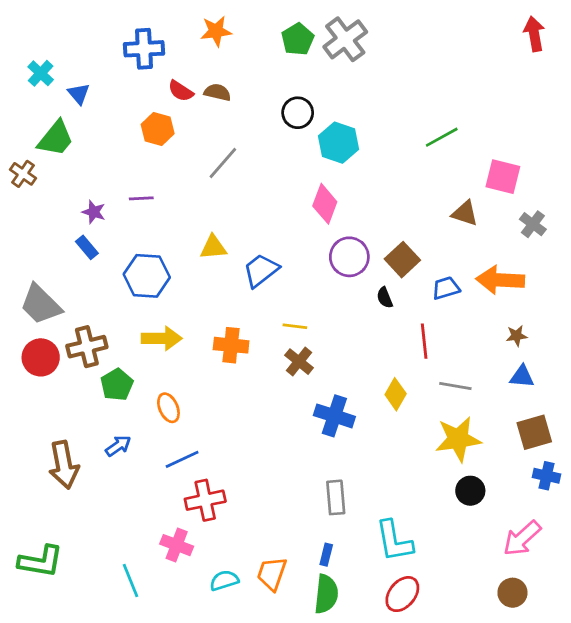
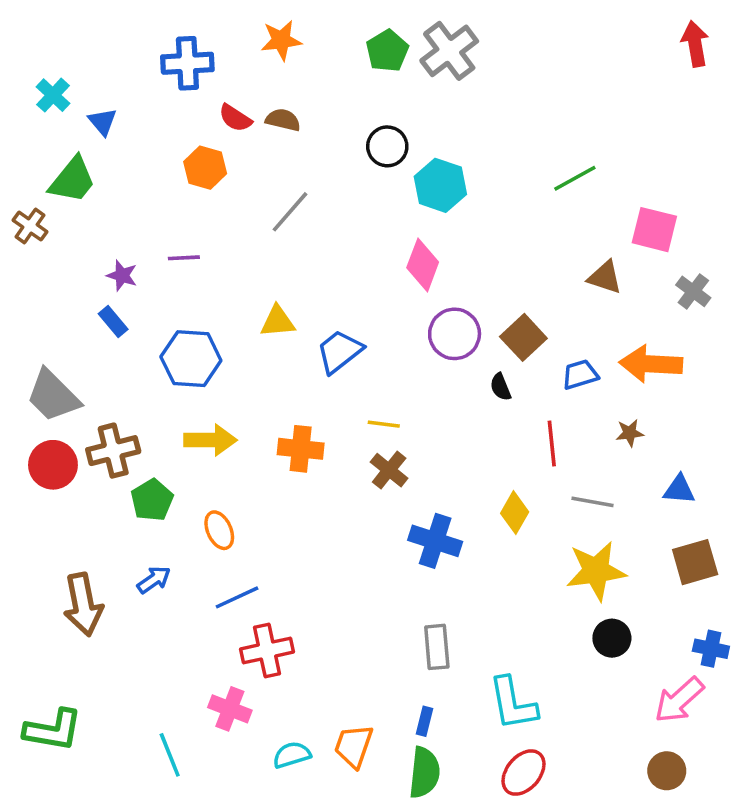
brown star: (517, 336) -> (630, 433), moved
blue cross: (546, 476) -> (711, 649), moved

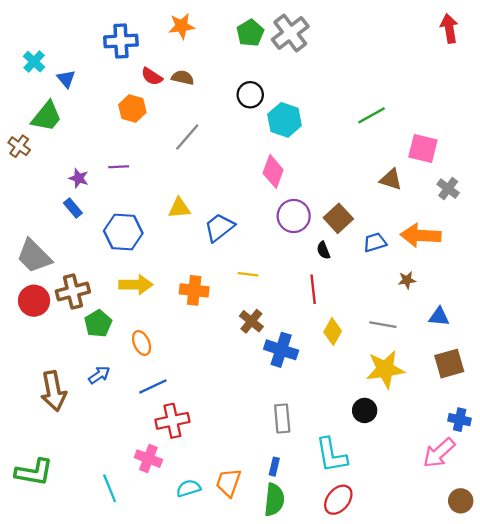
red line: (552, 444) -> (313, 289), moved
brown cross: (389, 470) -> (251, 321), moved
black circle: (612, 638) -> (365, 410), moved
brown circle: (667, 771) -> (461, 501), moved

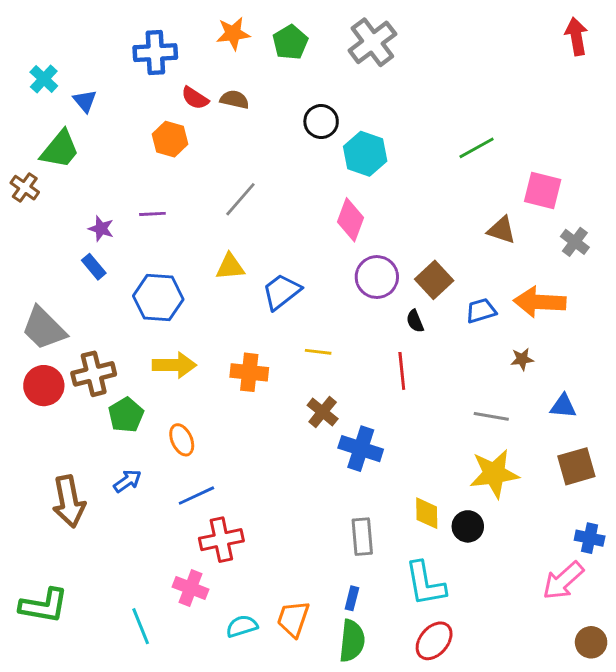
green pentagon: (250, 33) -> (290, 42), moved
gray line: (187, 137) -> (240, 199), moved
yellow diamond: (333, 332) -> (427, 513), moved, turned -30

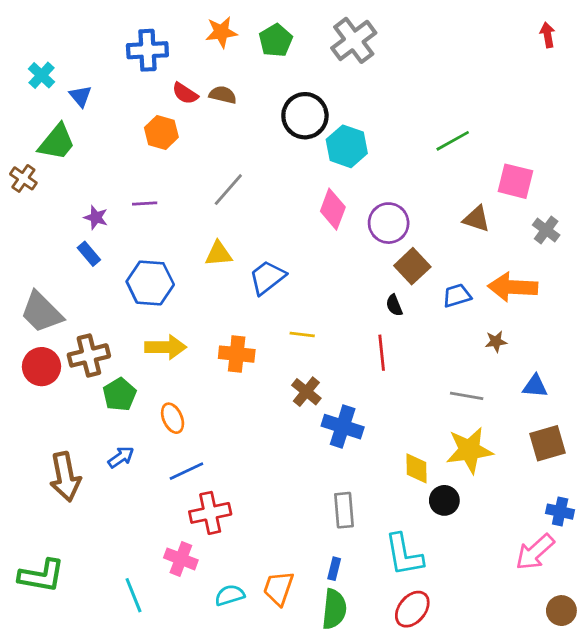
red arrow: (576, 36) -> (547, 35), size x0.7
black circle: (321, 122) -> (305, 116), size x1.4
purple circle: (377, 277) -> (389, 223), moved
yellow diamond: (427, 513) -> (416, 468), moved

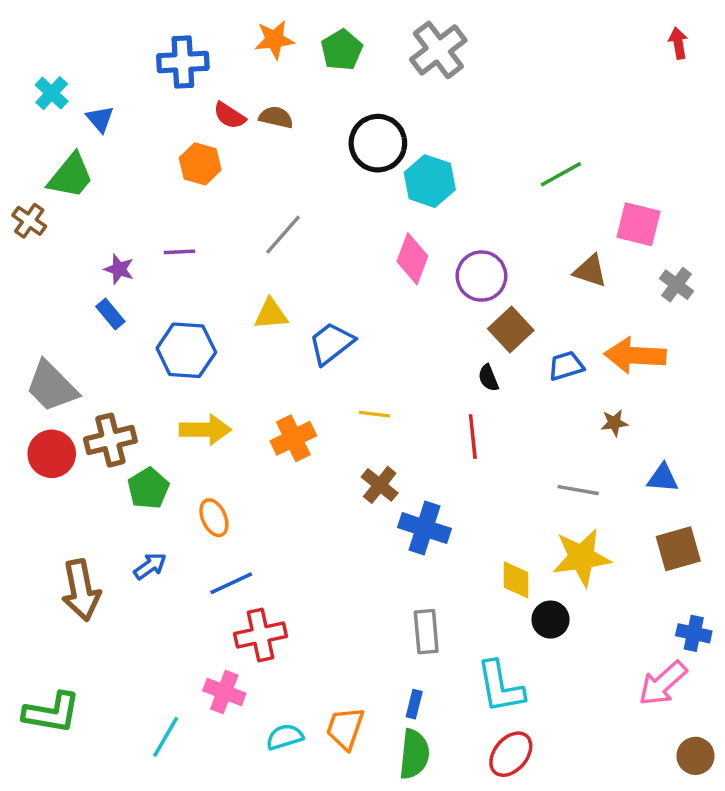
orange cross: (237, 354) -> (293, 438), turned -32
cyan line: (133, 595) -> (166, 737), turned 52

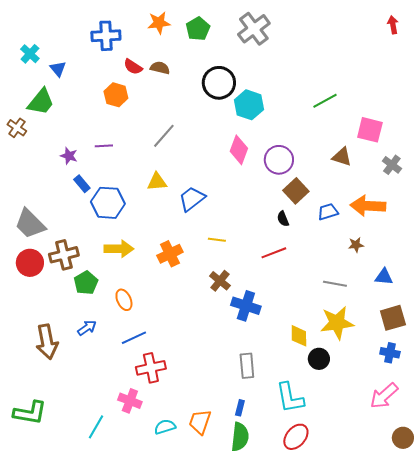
blue rectangle: (110, 314) -> (82, 184), moved
red line: (473, 437) -> (274, 253), turned 75
blue cross: (694, 633) -> (390, 353), moved

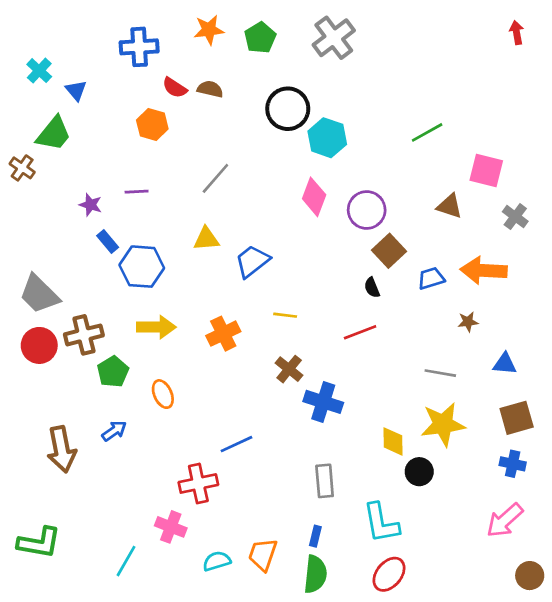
blue line: (134, 338) -> (236, 444), moved

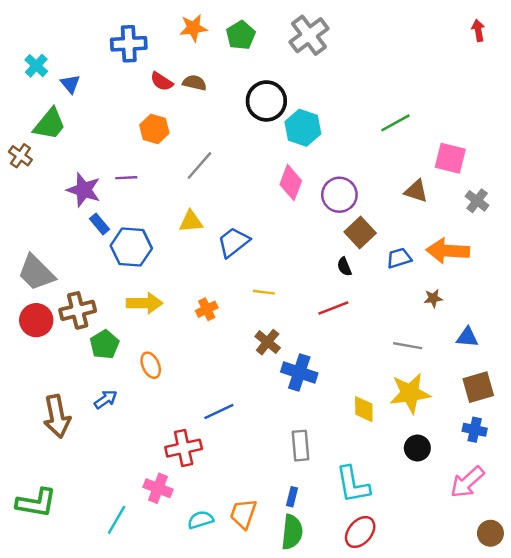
orange hexagon: (152, 125) -> (154, 129), moved
purple star: (90, 205) -> (84, 190), size x1.6
orange cross: (223, 334) -> (207, 309), size x0.7
black circle: (419, 472) -> (417, 448), moved

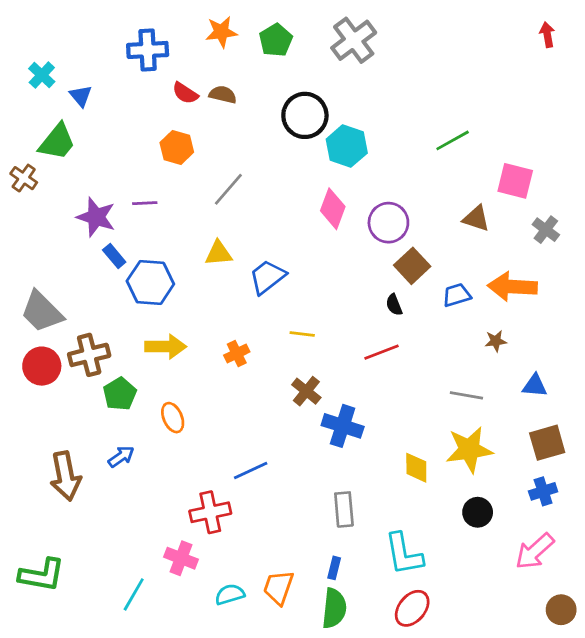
blue cross: (475, 430) -> (543, 491), turned -30

